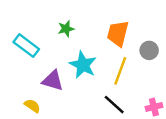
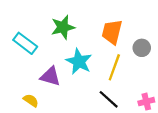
green star: (66, 29) -> (63, 27), size x1.5

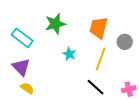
cyan star: (79, 62) -> (69, 54), size x0.6
purple triangle: (50, 76) -> (21, 67), moved, turned 30

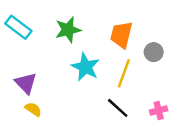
cyan rectangle: (22, 38) -> (18, 27), moved
cyan star: (69, 54) -> (85, 67), size x1.6

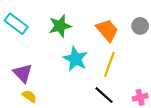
orange trapezoid: (121, 35) -> (107, 30), turned 125
gray circle: (154, 52) -> (140, 26), moved

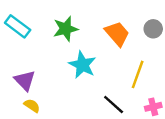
yellow line: (109, 64) -> (138, 74), moved

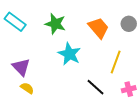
green star: (66, 29) -> (55, 24), turned 30

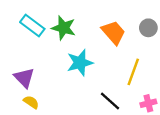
cyan rectangle: (15, 22) -> (32, 26), moved
cyan star: (69, 54) -> (80, 63), turned 30

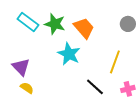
orange trapezoid: (114, 32) -> (84, 28), moved
cyan star: (80, 63) -> (69, 54), turned -30

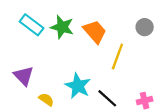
cyan star: (69, 54) -> (78, 86), moved
yellow line: (115, 62) -> (117, 56), moved
yellow semicircle: (27, 88) -> (46, 99), moved

